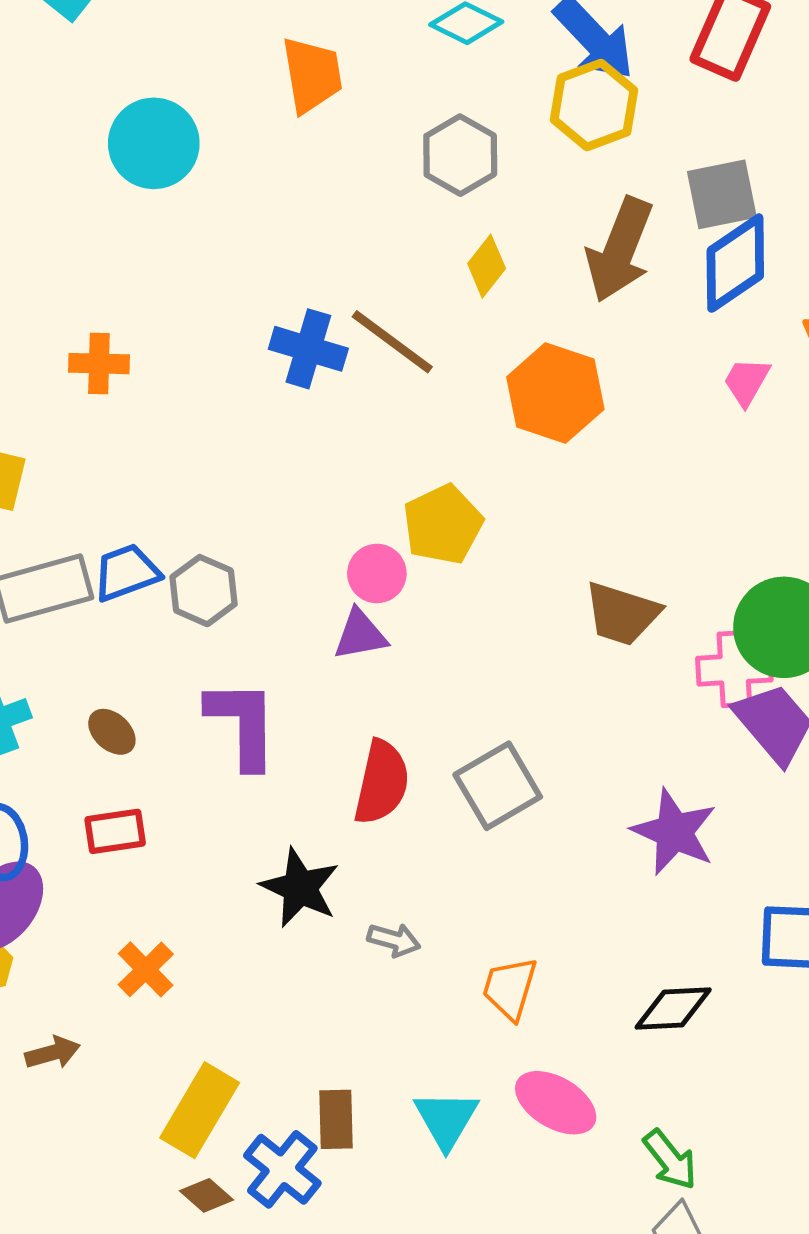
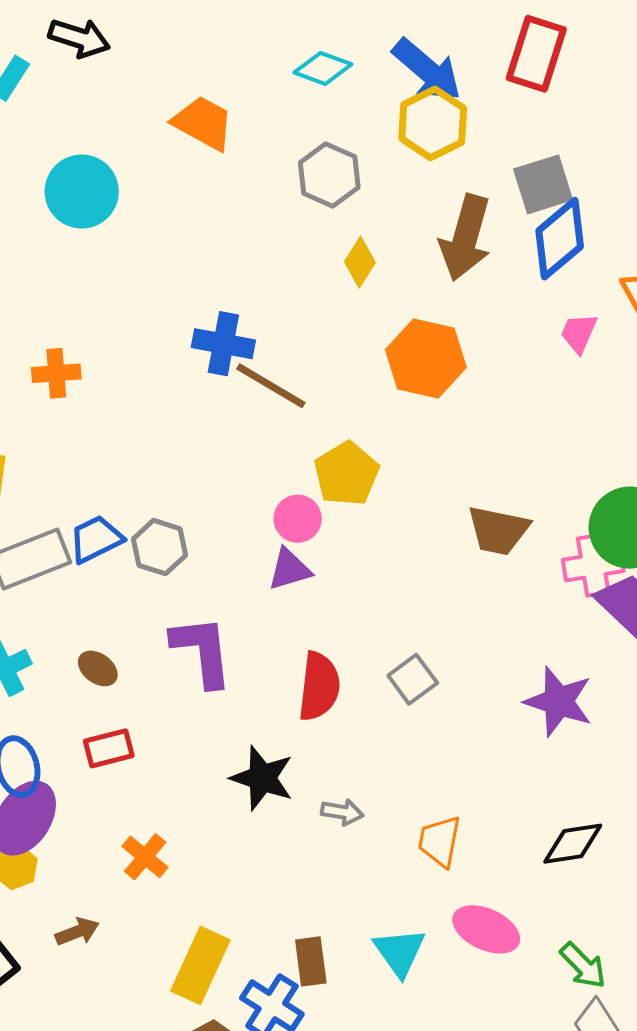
orange trapezoid: (312, 75) -> (203, 123), turned -46
brown line: (392, 342) -> (271, 386), moved
gray square: (498, 786) -> (413, 679), size x0.7

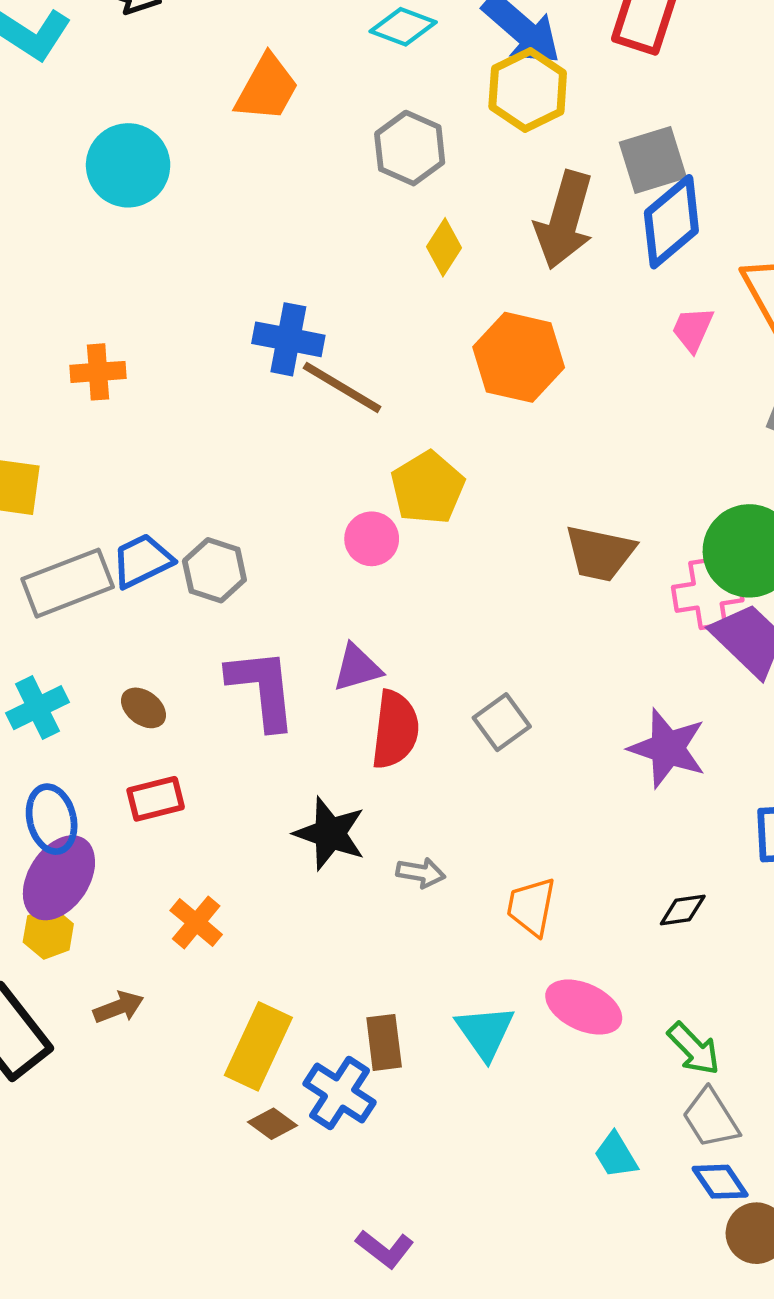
orange trapezoid: (203, 123) -> (267, 88), turned 90
purple triangle: (289, 569) -> (357, 668), moved
black diamond: (573, 844) -> (683, 910), size x0.7

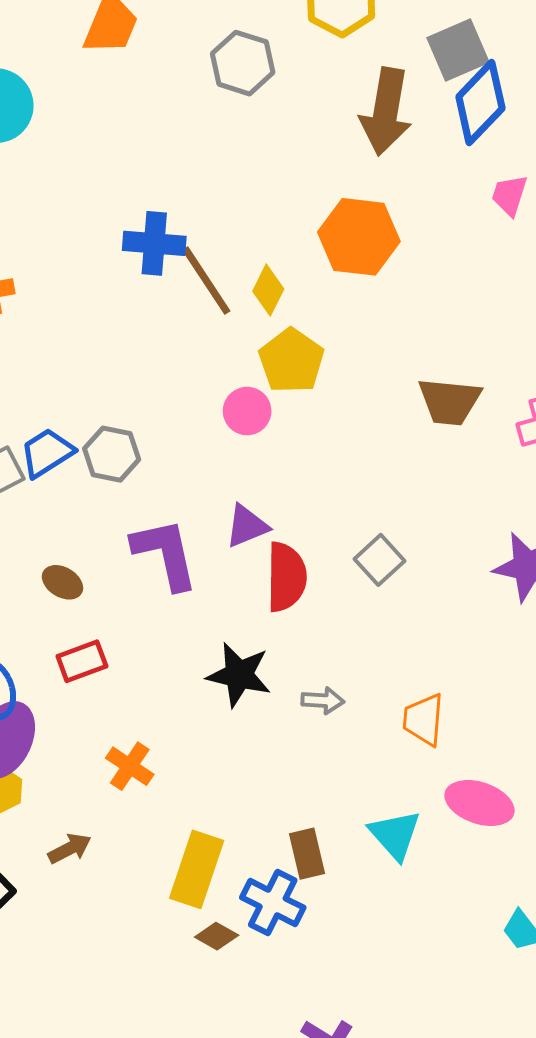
yellow diamond: (444, 247) -> (268, 290), moved
brown line: (342, 387) -> (206, 281), turned 32

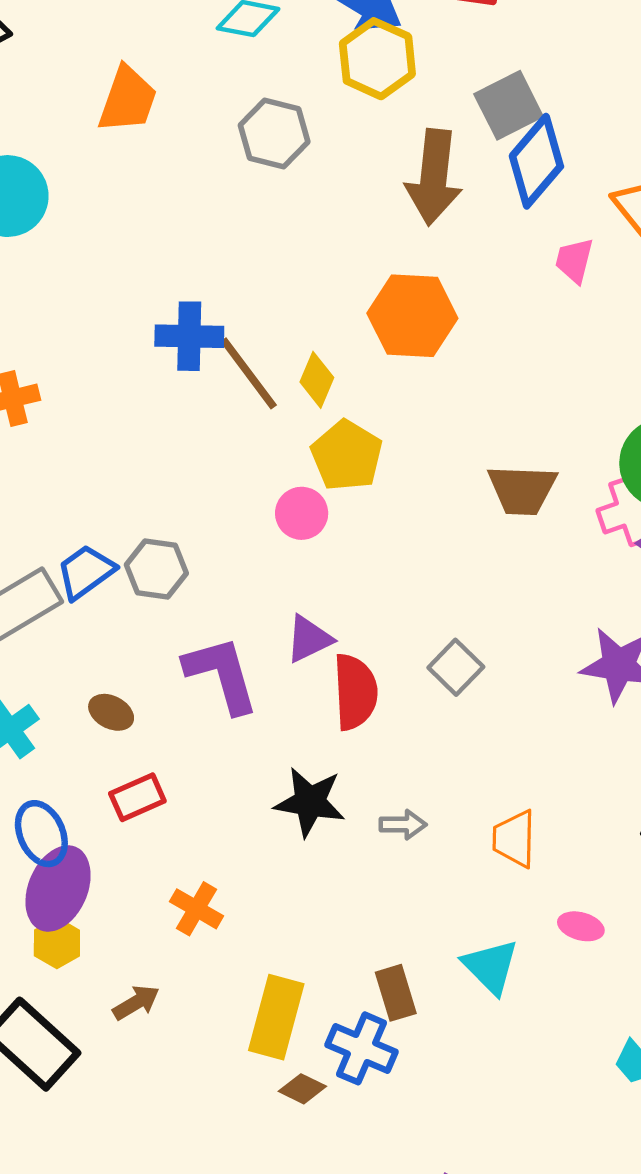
pink ellipse: (479, 803) -> (581, 926), size x0.6

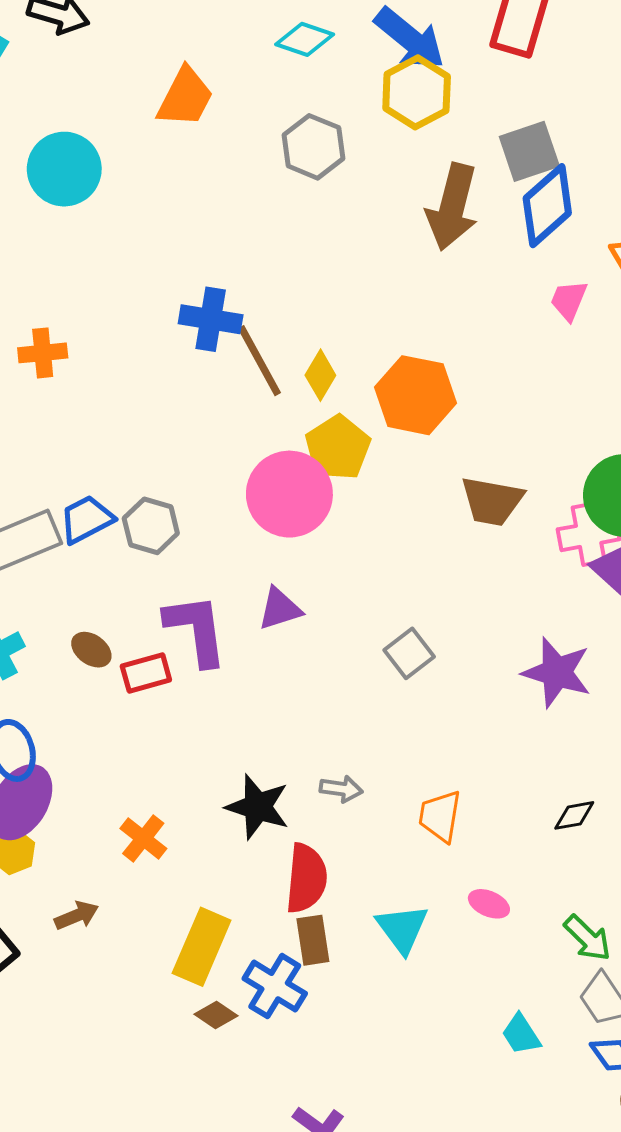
orange hexagon: (412, 316) -> (416, 395), moved
pink circle: (302, 513) -> (289, 494), size x1.8
red semicircle: (355, 692) -> (306, 878), moved
red rectangle: (137, 797) -> (146, 673), moved
black star: (310, 802) -> (258, 807), moved

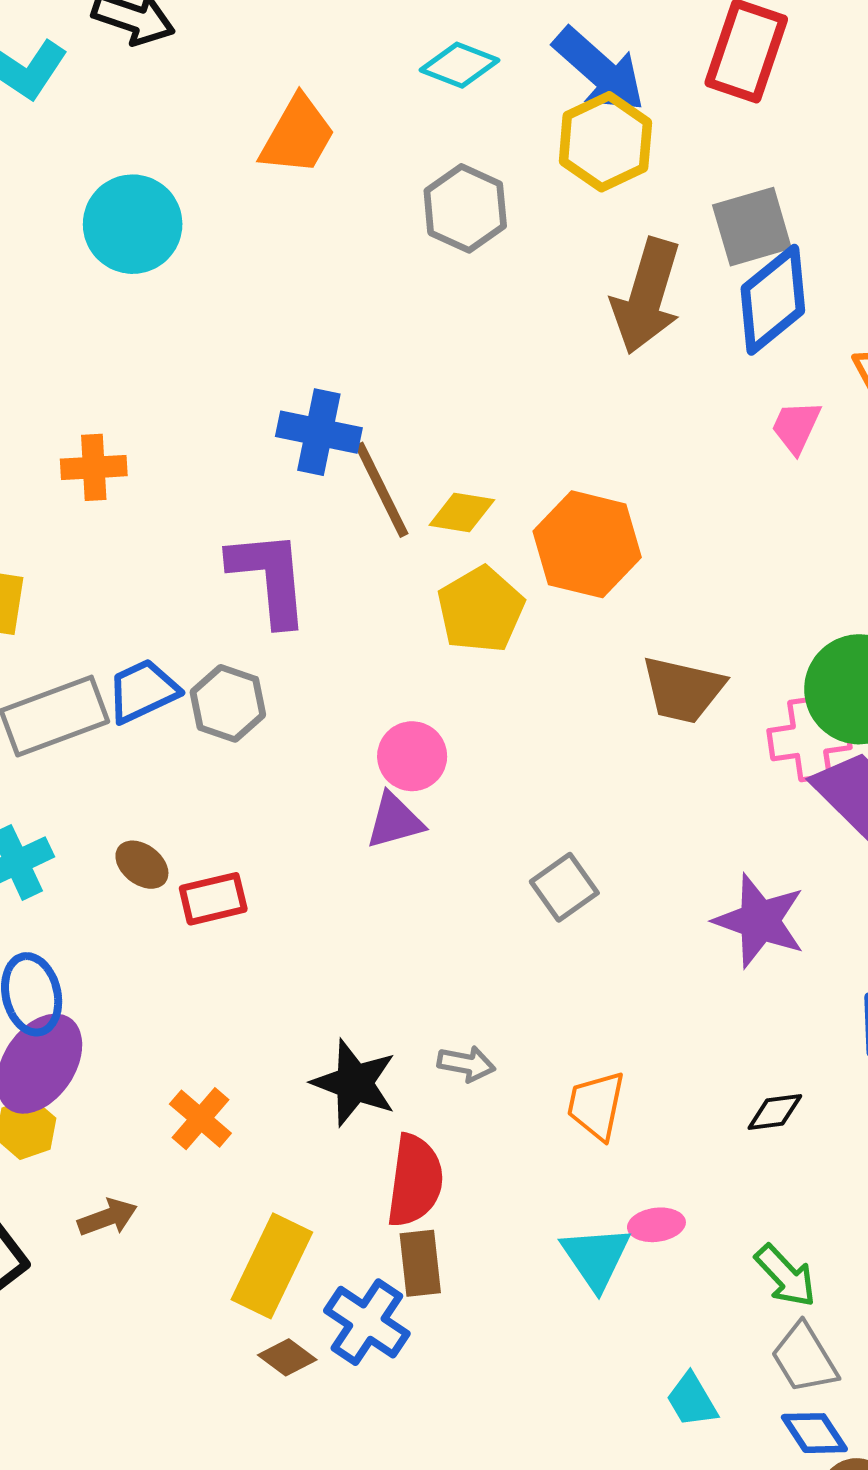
yellow diamond: (320, 375) -> (462, 512), turned 66
pink circle: (289, 494) -> (412, 756), moved, size x0.6
purple L-shape: (196, 630) -> (269, 577), moved
pink ellipse: (489, 904) -> (656, 1225), turned -33
cyan triangle: (402, 929) -> (596, 1258), moved

